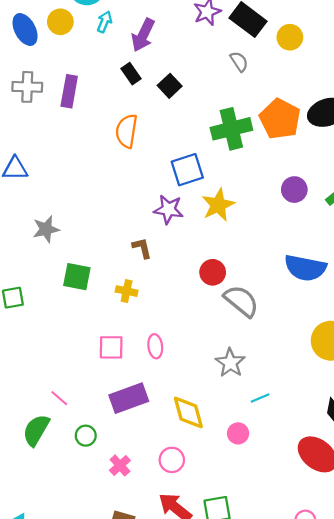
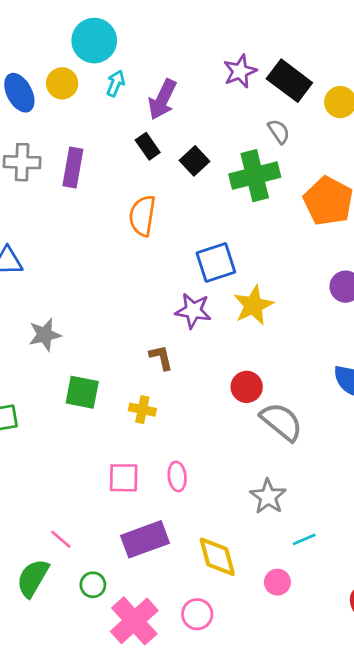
green cross: (231, 129) -> (255, 176), moved
pink cross: (120, 465) -> (134, 621), size x1.8

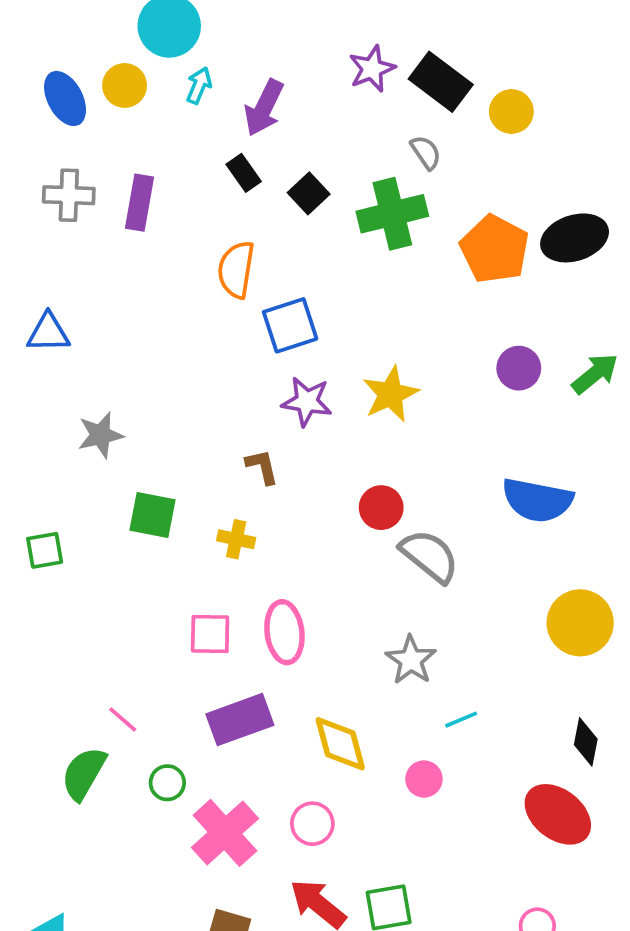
blue square: (216, 263) -> (290, 325), moved
pink ellipse: (177, 476) -> (284, 632), size x1.5

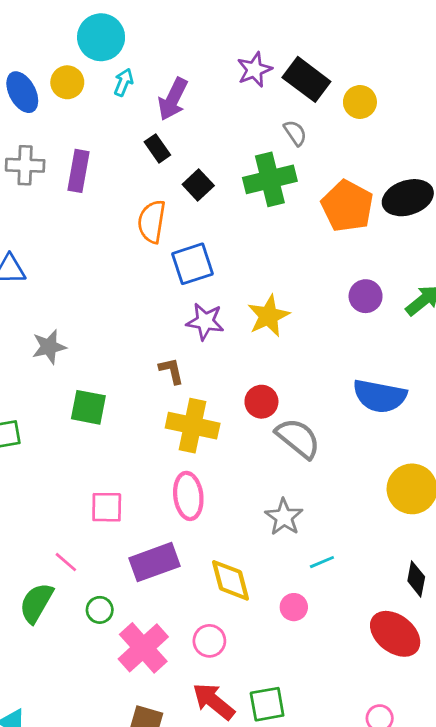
black square: (309, 193) -> (198, 185), moved
yellow cross: (236, 539) -> (193, 426), moved, size x1.8
pink square: (210, 634) -> (107, 507), moved

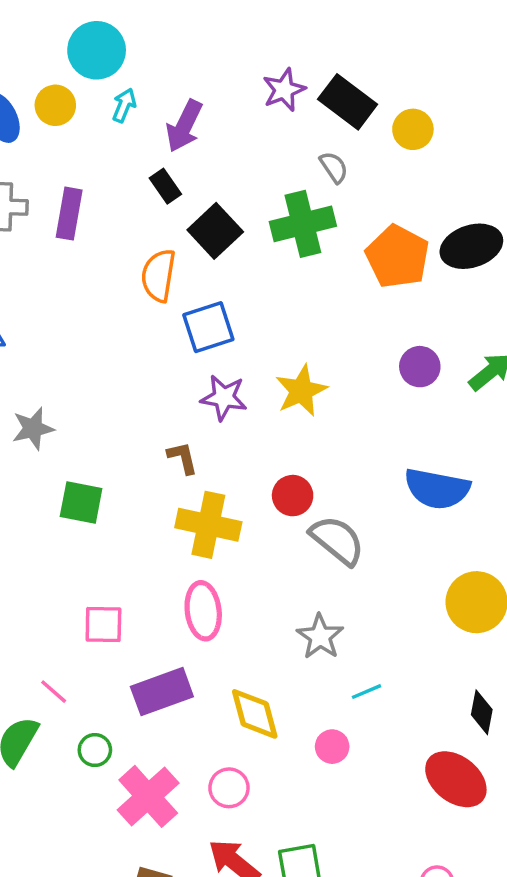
black square: (198, 185) -> (215, 231), size x1.4

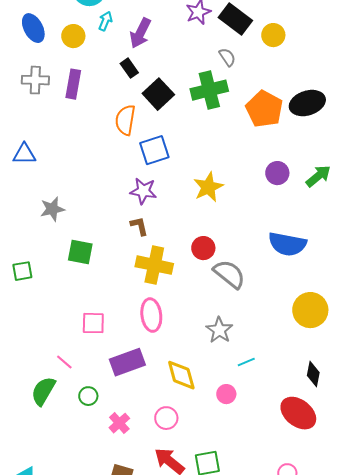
yellow circle: (55, 105) -> (73, 36), moved
purple star: (224, 398) -> (143, 191), moved
pink cross: (148, 796) -> (119, 423), size x0.6

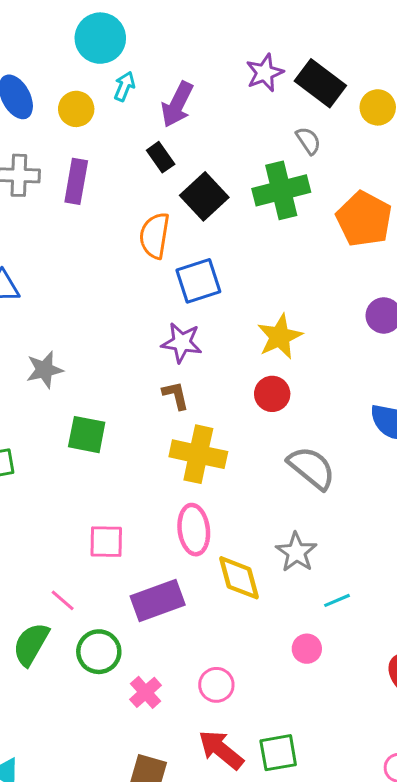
red circle: (203, 248) -> (272, 394), moved
yellow diamond: (181, 375) -> (239, 578), moved
green circle: (88, 396) -> (99, 652), size x1.5

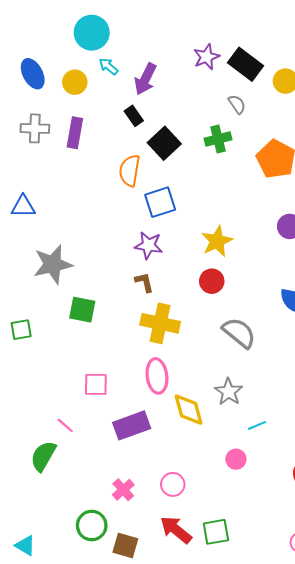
cyan arrow: (124, 86) -> (109, 66), turned -72
green cross: (281, 190) -> (218, 139), size x0.7
gray star: (45, 370) -> (53, 264), size x1.5
green circle: (99, 652) -> (92, 525), moved

